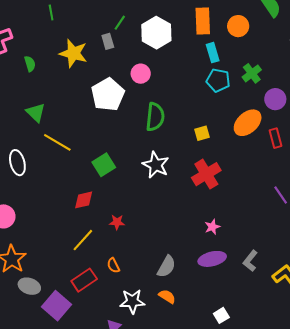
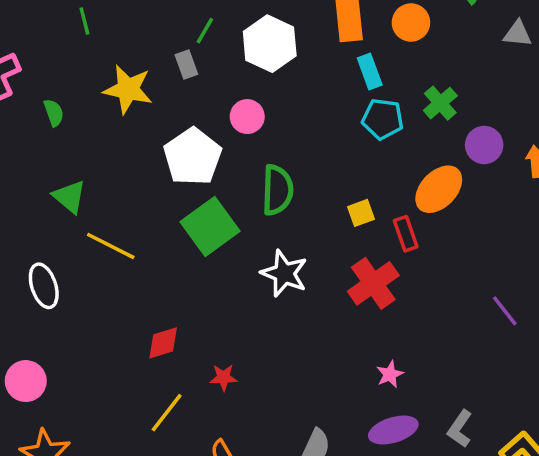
red rectangle: (275, 138) -> (406, 234), moved
green square: (104, 165) -> (210, 226), moved, size x1.4

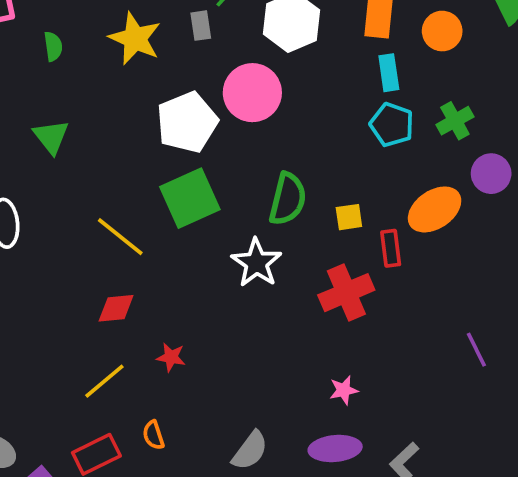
pink circle: (247, 117) -> (252, 93), size x1.6
green semicircle: (277, 190) -> (288, 199), moved
yellow line: (111, 246) -> (120, 237), moved

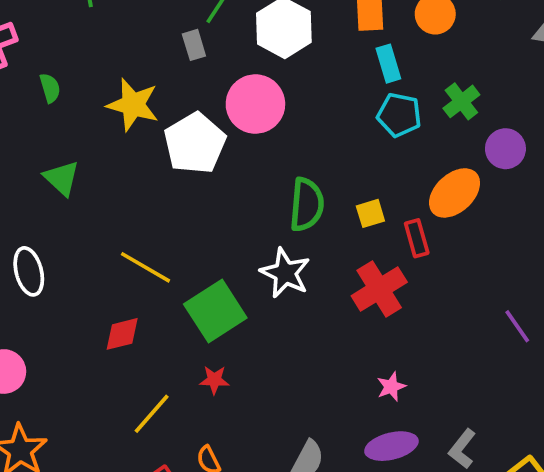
yellow star: (135, 38) -> (133, 105), moved
green square: (190, 198) -> (215, 311), moved
red diamond: (116, 308) -> (122, 334), moved

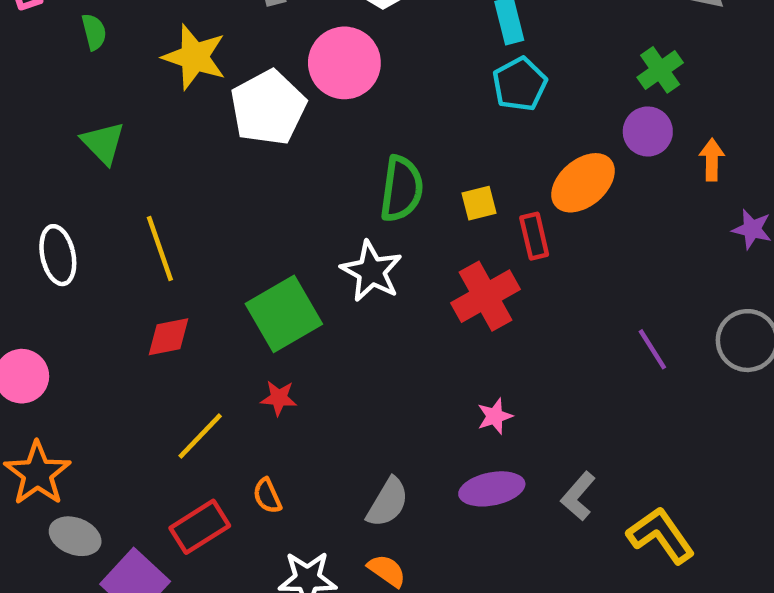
green cross: (461, 101) -> (660, 70), moved
cyan pentagon: (399, 115) -> (520, 84), turned 30
yellow line: (146, 267) -> (160, 248), moved, turned 38

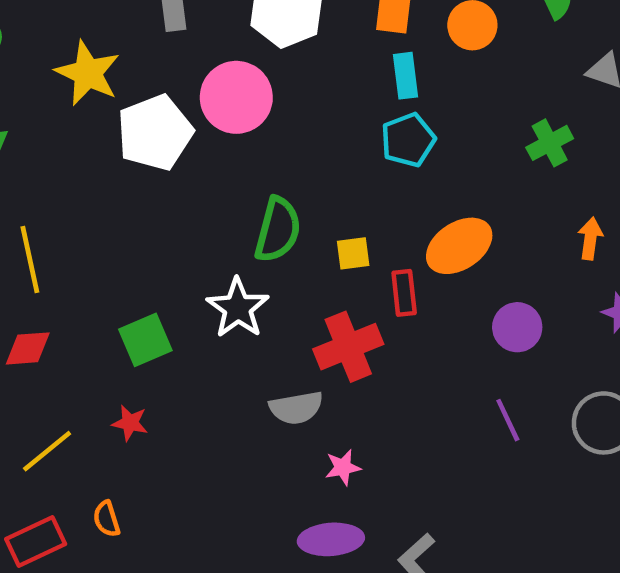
purple circle: (648, 131) -> (517, 327), moved
green square: (284, 314) -> (145, 340), size x0.7
gray semicircle: (388, 502) -> (296, 408), moved, turned 42

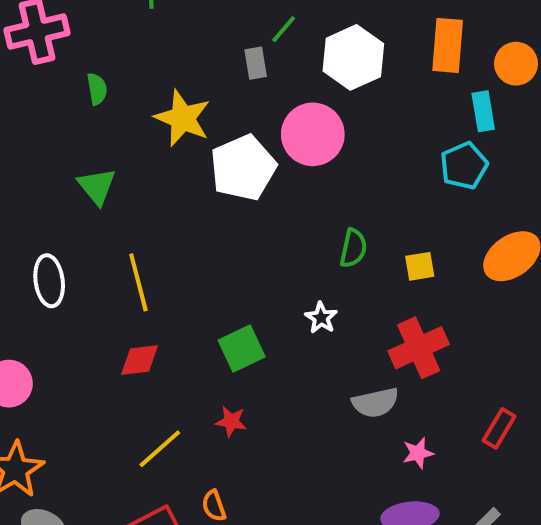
cyan rectangle: (406, 76) -> (483, 111), moved
green semicircle: (278, 230) -> (353, 248), size x0.7
red rectangle: (404, 293) -> (499, 428), moved, turned 39
white star: (238, 308) -> (321, 318), size x0.6

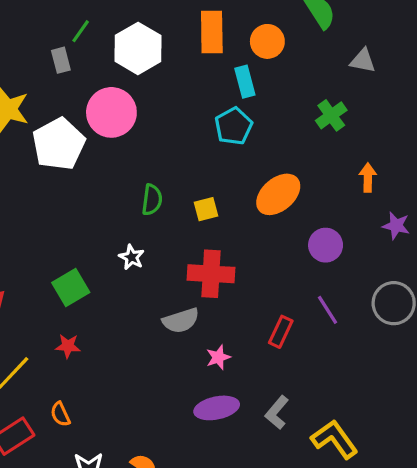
red cross: (419, 348) -> (211, 274), turned 33

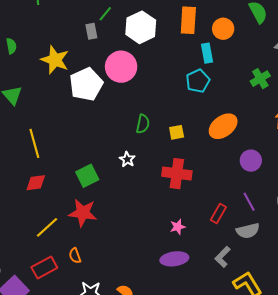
gray semicircle: (181, 321) -> (248, 231), moved
red star: (68, 346) -> (83, 213), size x1.8
gray L-shape: (277, 413) -> (223, 257), moved

